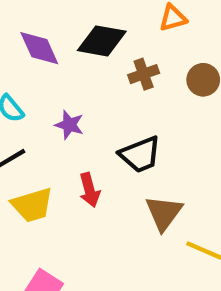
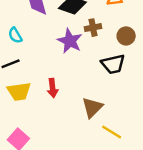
purple star: (69, 125) -> (70, 41), moved, size x1.5
black trapezoid: (140, 155) -> (113, 64), moved

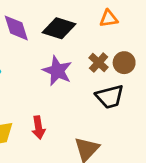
brown cross: (93, 28) -> (99, 63), moved, turned -35

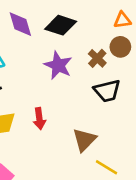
orange triangle: (109, 19) -> (122, 20), moved
brown circle: (124, 63) -> (120, 47), moved

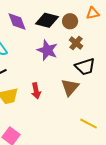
brown circle: (120, 47) -> (70, 21), moved
brown triangle: (84, 140) -> (70, 87), moved

